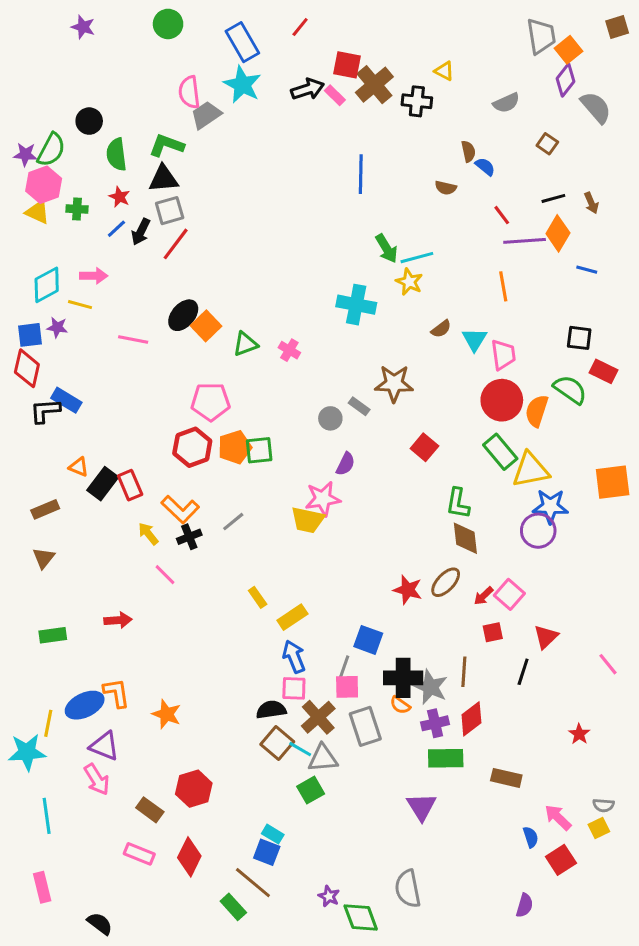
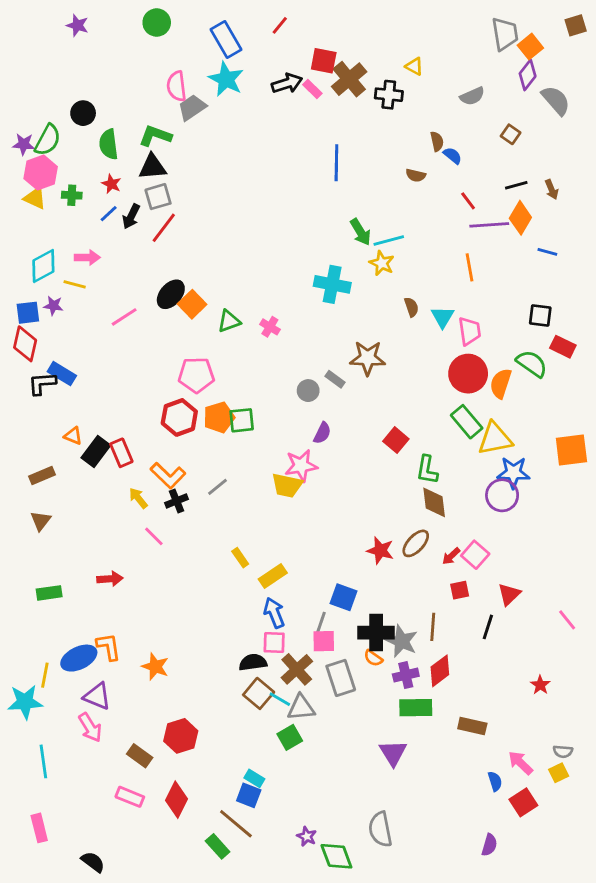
brown semicircle: (441, 329) -> (411, 307), turned -72
pink line: (133, 339) -> (124, 317), turned -44
red square: (424, 447) -> (396, 440), moved

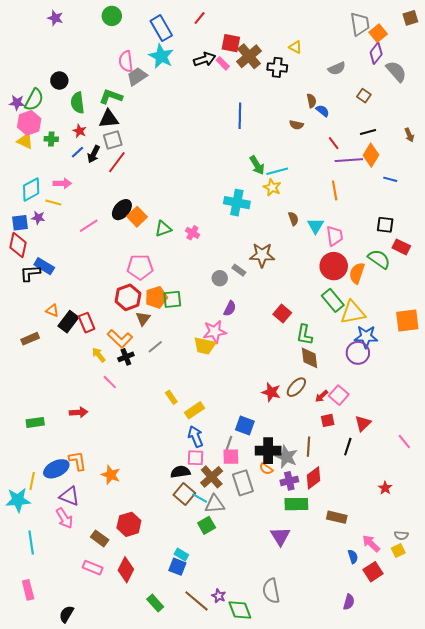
brown arrow: (552, 190) -> (409, 135), moved
brown triangle: (41, 521) -> (143, 319), moved
brown line: (236, 824) -> (197, 601), moved
black semicircle: (93, 862) -> (66, 614), turned -96

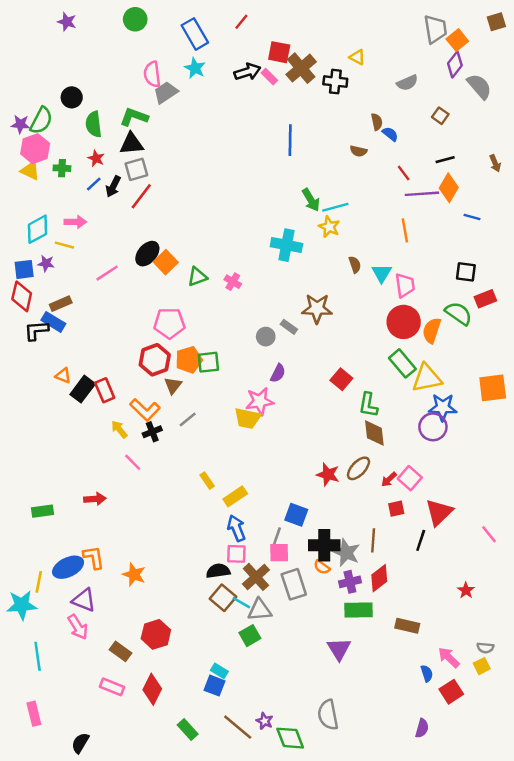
cyan star: (161, 56) -> (195, 68), size x0.7
red rectangle: (401, 247) -> (485, 299), turned -48
brown rectangle: (30, 339) -> (61, 304), moved
red triangle: (363, 423) -> (439, 512), size x1.4

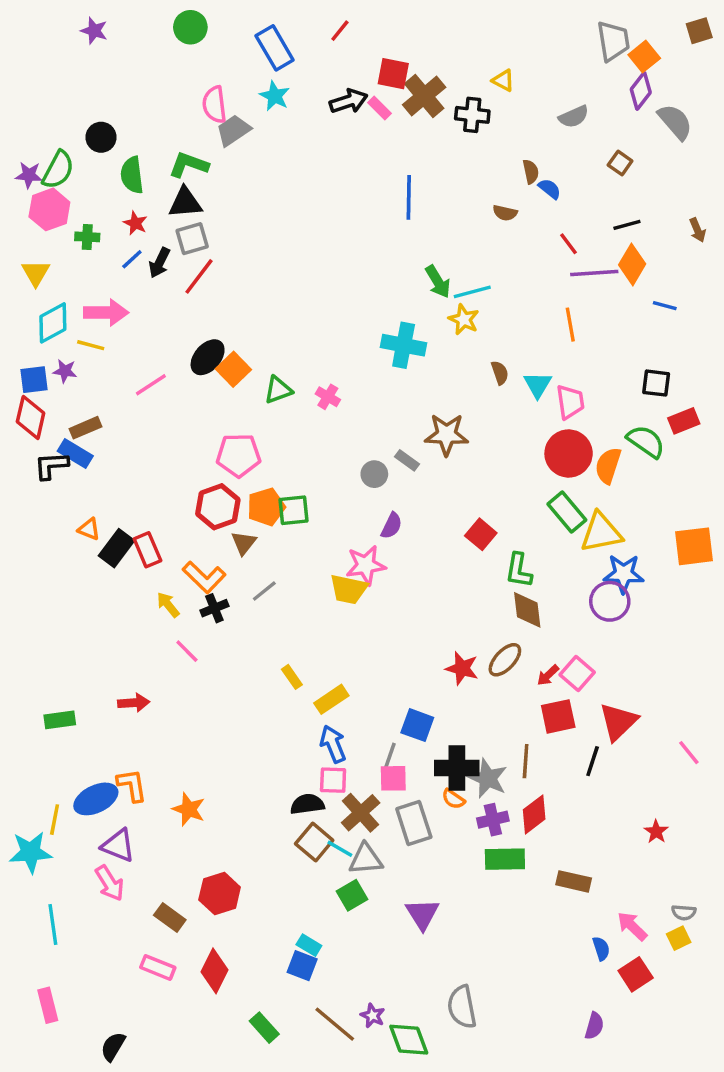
yellow triangle: (30, 171) -> (36, 273), moved, turned 35
pink arrow: (75, 222) -> (106, 313), size x1.4
red square: (396, 509) -> (558, 716), size x1.5
purple triangle: (339, 649) -> (422, 914), moved

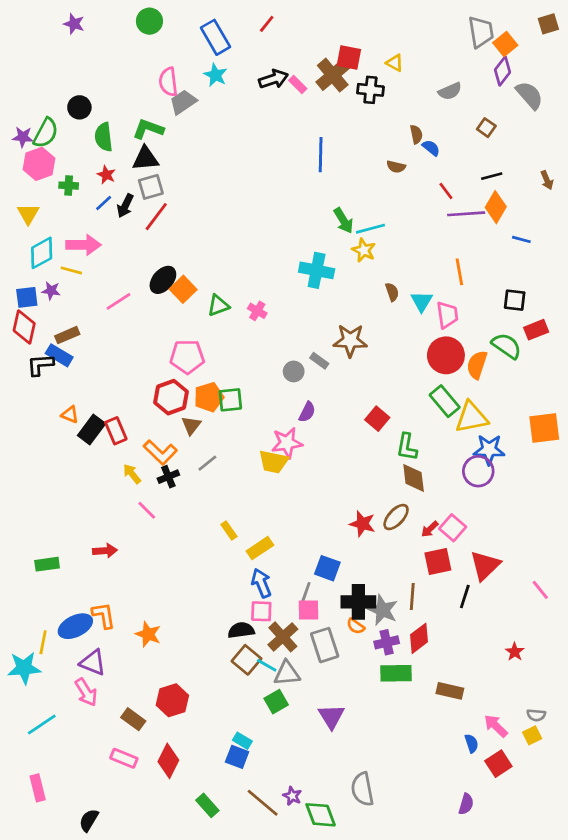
red square: (393, 74) -> (349, 58), moved
orange line: (570, 325) -> (459, 272), moved
cyan line: (53, 924) -> (42, 725), turned 64

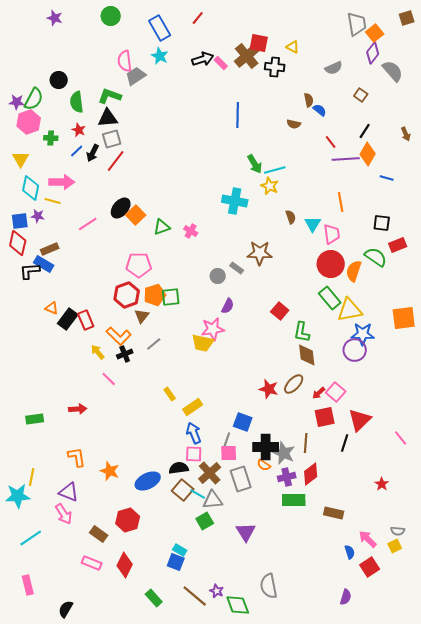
black line: (492, 176) -> (365, 131), turned -42
cyan diamond: (42, 253) -> (31, 188), turned -50
blue ellipse: (75, 626) -> (148, 481), moved

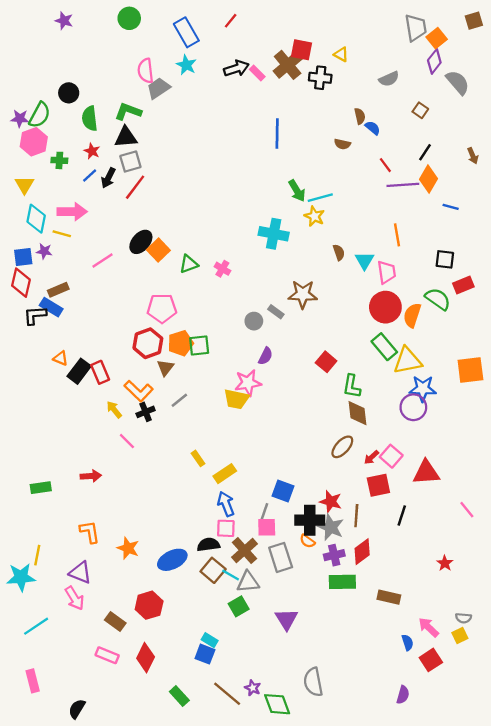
red star: (269, 389) -> (331, 502), moved
red triangle: (360, 420) -> (426, 472), moved, turned 40

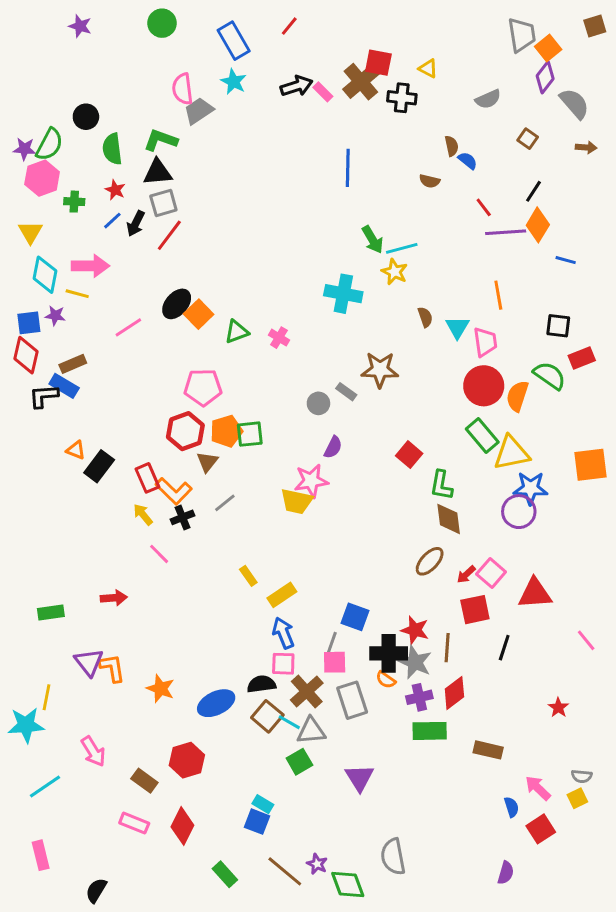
brown arrow: (473, 156) -> (586, 147), moved, turned -63
red rectangle: (100, 372) -> (147, 478), moved
purple triangle: (80, 573) -> (89, 662), moved, turned 30

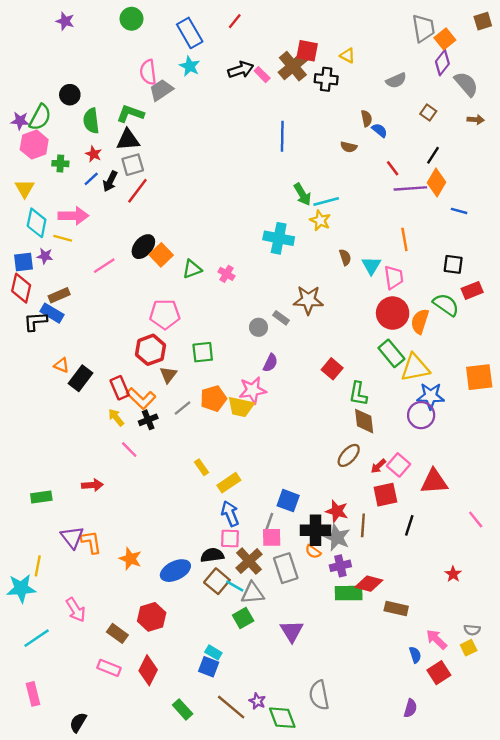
orange pentagon: (226, 431) -> (213, 398), moved
red diamond: (454, 693) -> (369, 584), moved, turned 52

